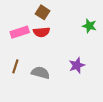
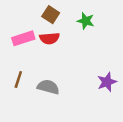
green star: (89, 26) -> (86, 21), moved
purple star: (77, 65) -> (107, 82), moved

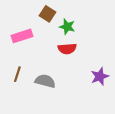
green star: (86, 21) -> (67, 27), moved
red semicircle: (49, 38) -> (67, 49), moved

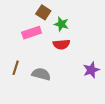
pink rectangle: (22, 36) -> (32, 33), moved

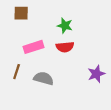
brown square: (43, 12) -> (21, 13), moved, turned -32
pink rectangle: (32, 33) -> (33, 47), moved

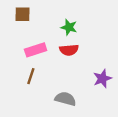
brown line: (17, 72) -> (31, 76), moved
gray semicircle: (44, 78) -> (65, 99), moved

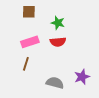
brown square: (22, 14) -> (29, 12), moved
purple star: (102, 79) -> (82, 77), moved

